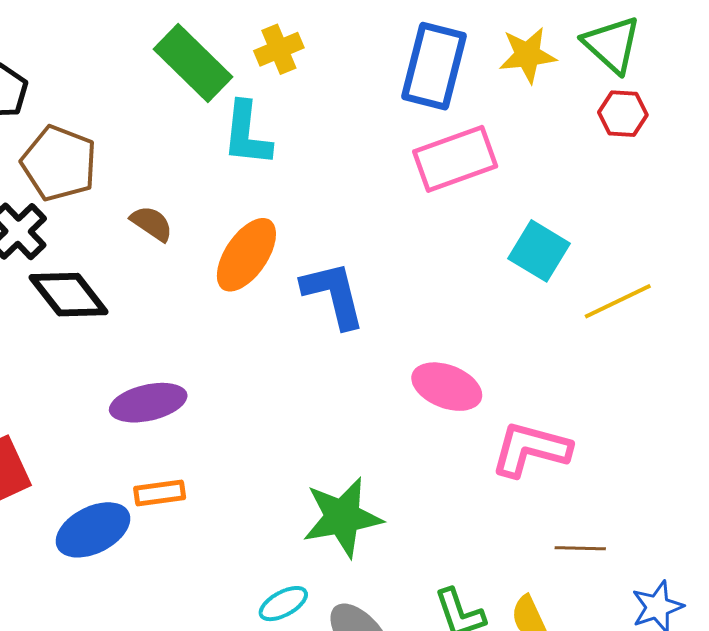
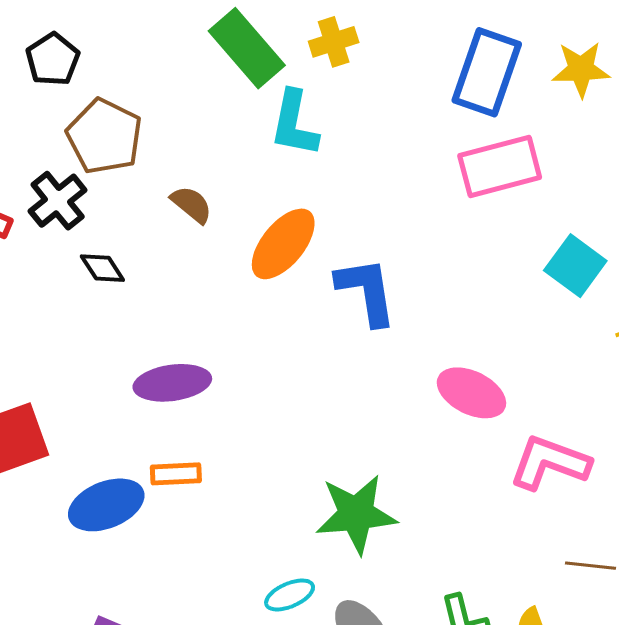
black diamond: (69, 295) -> (102, 268), size x0.6

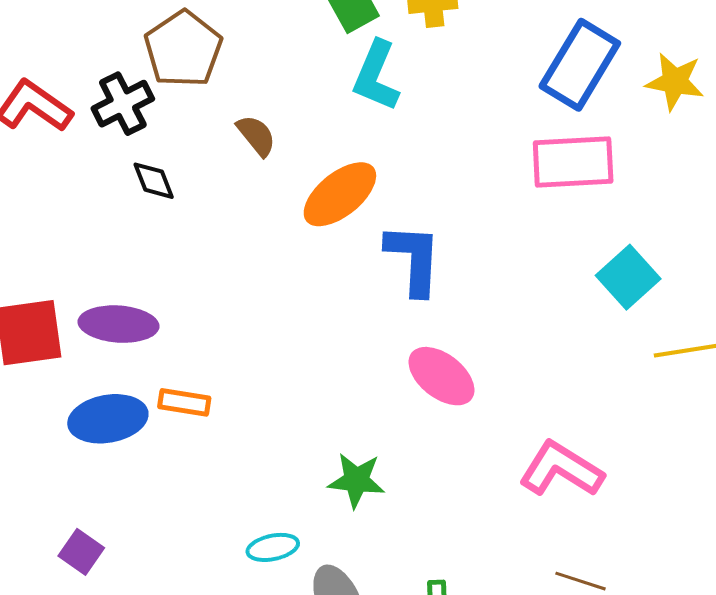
purple ellipse: (172, 383) -> (119, 324), moved
pink ellipse: (471, 393) -> (441, 376), moved
green star: (356, 514) -> (356, 480), size x0.7

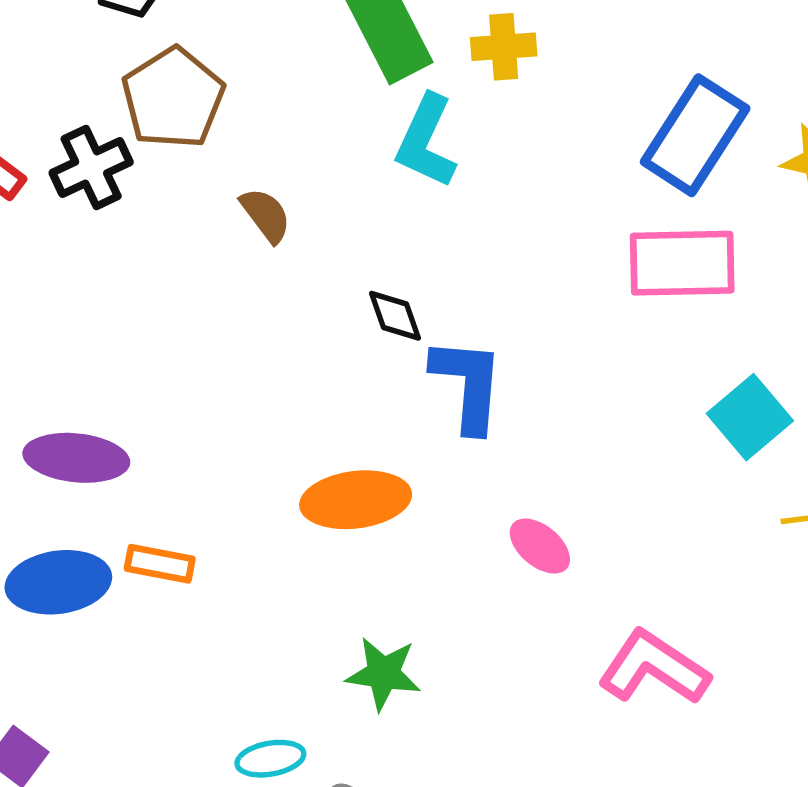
black diamond: (154, 181) -> (395, 316), moved
orange ellipse: (340, 194) -> (356, 500), moved, turned 30
pink ellipse: (441, 376) -> (540, 546), moved, size x0.7

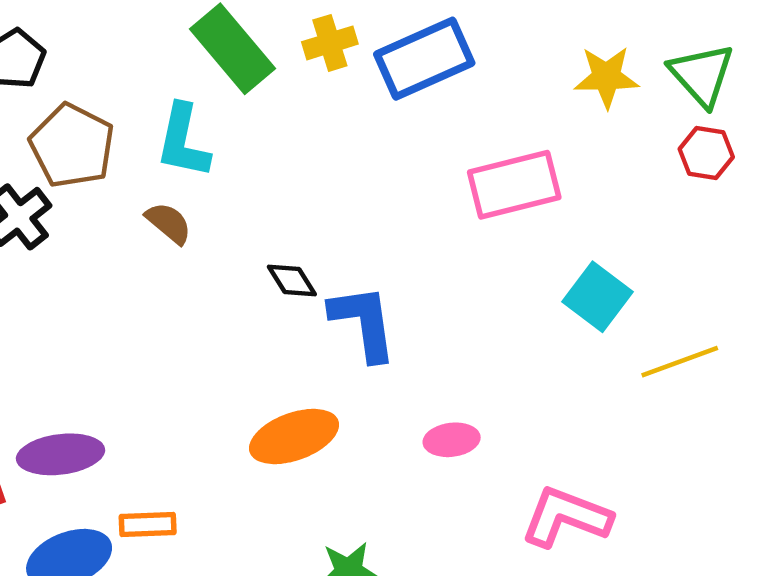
blue rectangle: (695, 135) -> (424, 59), moved, turned 46
cyan L-shape: (426, 141) -> (183, 141), moved
pink ellipse: (540, 546) -> (452, 440), turned -34

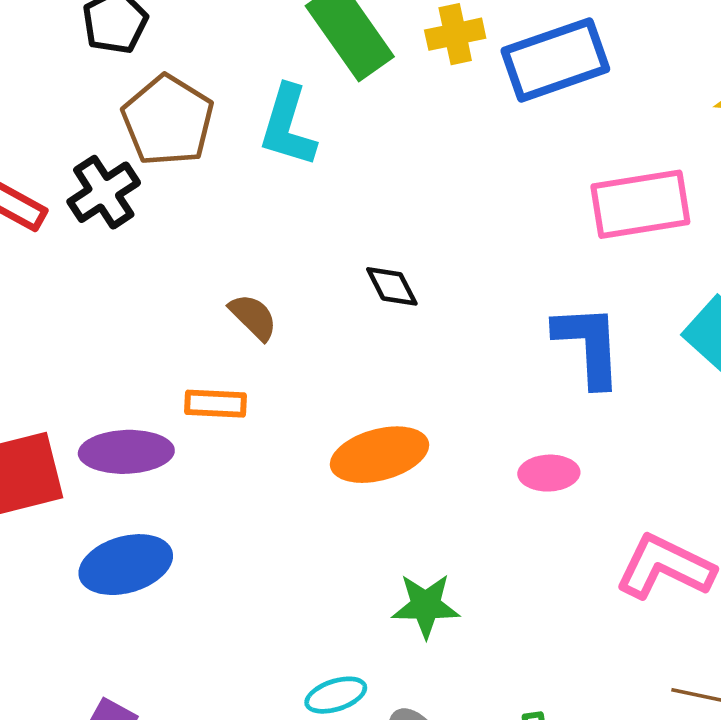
brown semicircle: (169, 223) -> (253, 317), moved
blue L-shape: (363, 323) -> (588, 345), moved
orange rectangle: (148, 525) -> (216, 404), moved

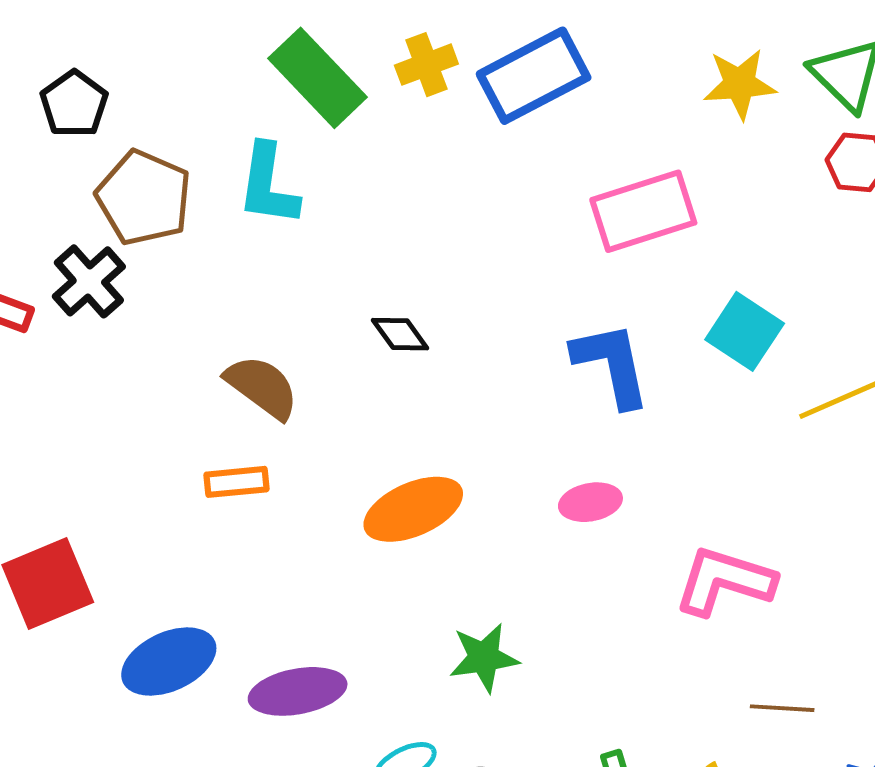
brown semicircle: (253, 317) -> (262, 387), size x1.4
purple ellipse: (126, 452) -> (298, 691), moved

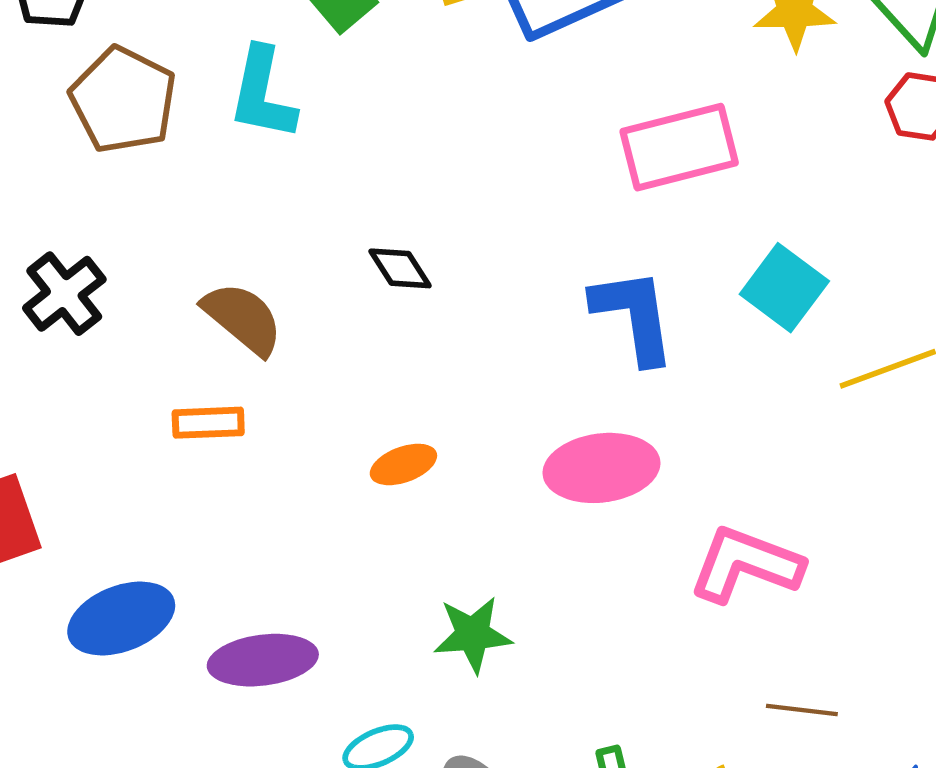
black cross: (89, 281) -> (64, 294), moved
pink ellipse: (590, 502) -> (601, 468), size x1.6
orange ellipse: (413, 509) -> (403, 464), size x0.6

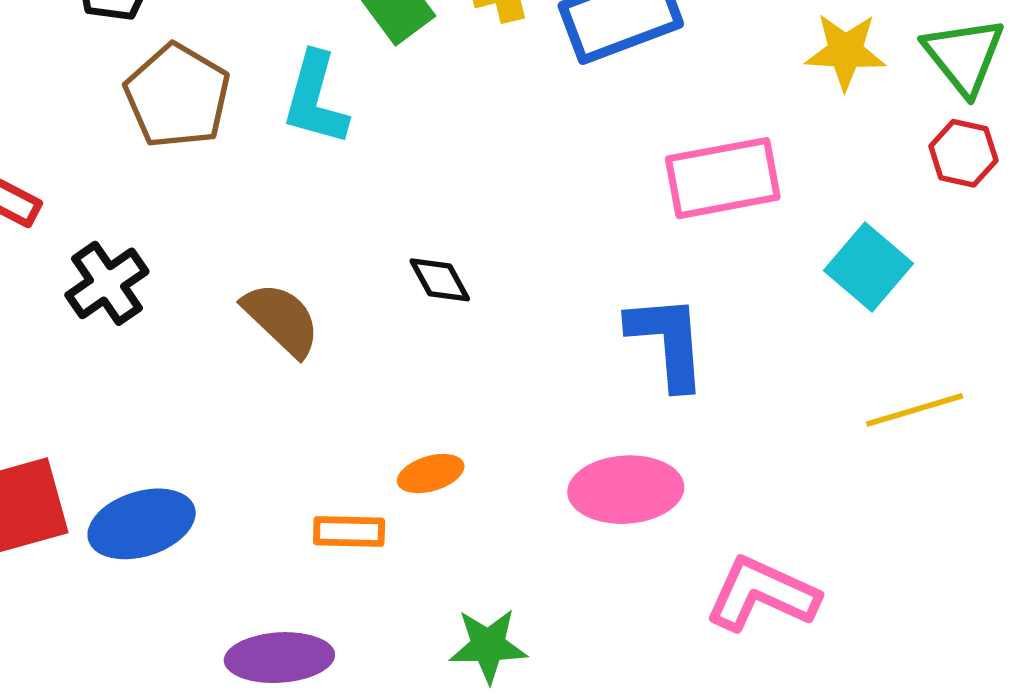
cyan square: (784, 288) -> (869, 267), moved
orange rectangle: (208, 423) -> (349, 531), moved
blue ellipse: (121, 619) -> (142, 524), moved

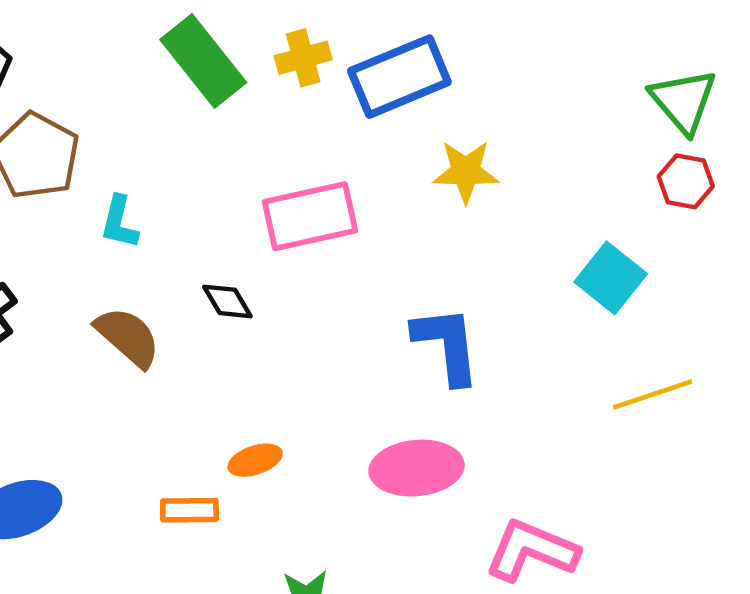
yellow star: (845, 51) -> (466, 171), moved
cyan L-shape: (315, 99) -> (119, 222), moved, size x0.7
pink rectangle: (723, 178) -> (310, 216), moved
black diamond: (440, 280) -> (227, 301), moved

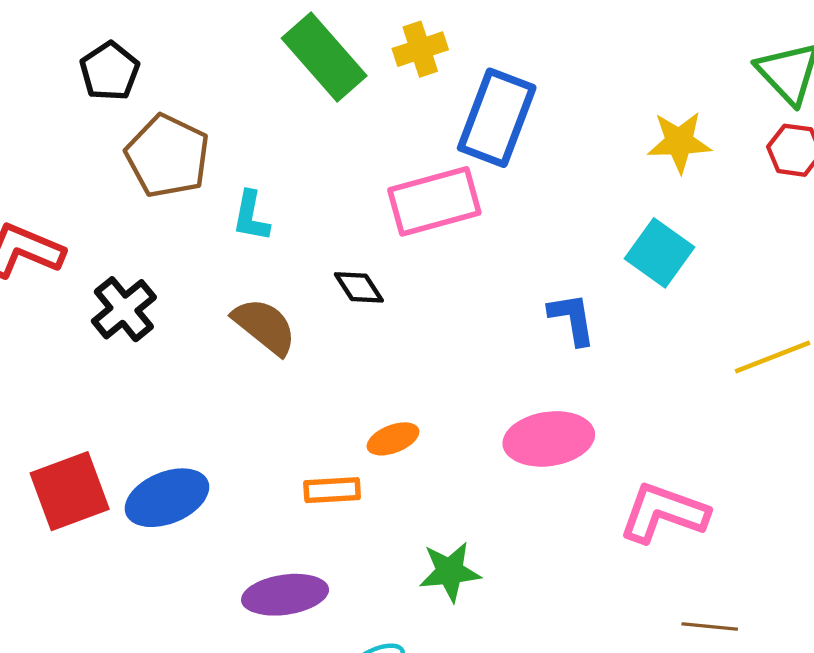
blue rectangle: (399, 77) -> (497, 118), moved, turned -44
yellow star: (466, 171) -> (679, 142), moved
cyan square: (611, 278) -> (659, 253), moved
blue L-shape: (447, 345) -> (572, 319), size x0.7

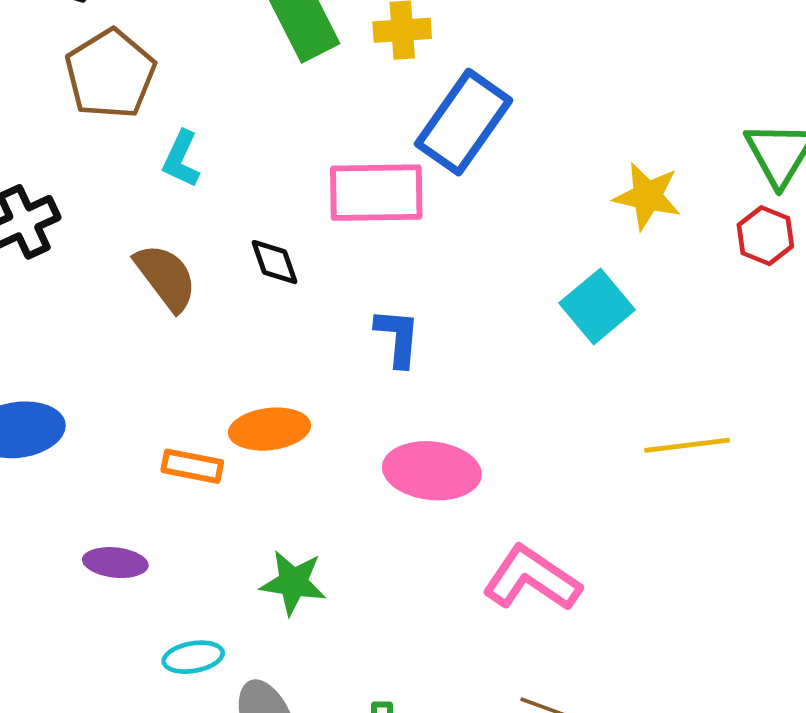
blue L-shape: (572, 319) -> (398, 337), moved
orange ellipse: (393, 439) -> (270, 429), size x1.4
purple ellipse: (285, 595) -> (115, 563), size x0.7

